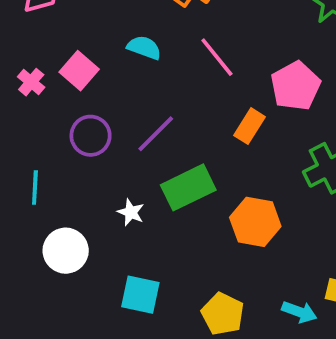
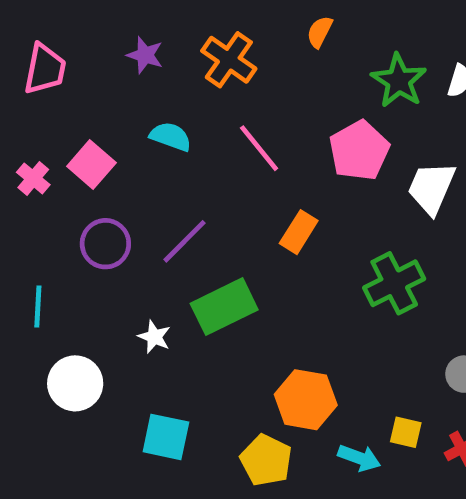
pink pentagon: (296, 86) -> (359, 151), moved
orange hexagon: (255, 222) -> (306, 400), moved

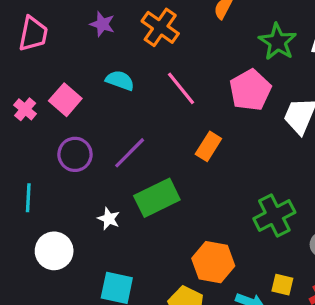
green cross: (394, 283) -> (274, 215), moved

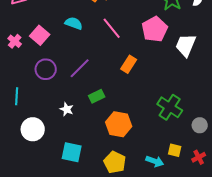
green rectangle: (157, 198) -> (97, 96), size x0.6
green cross: (274, 215) -> (170, 107), turned -30
orange hexagon: (213, 262) -> (119, 124), moved

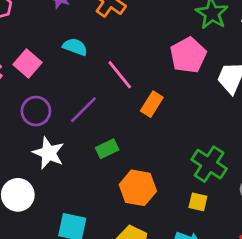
pink line: (112, 28) -> (120, 75), moved
white star: (67, 109) -> (48, 153), moved, size x1.6
yellow square: (175, 150) -> (198, 202), moved

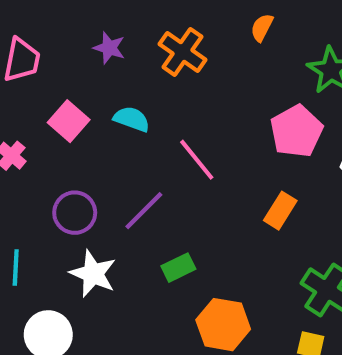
pink square: (28, 64) -> (69, 121), moved
orange rectangle: (152, 104) -> (280, 211), moved

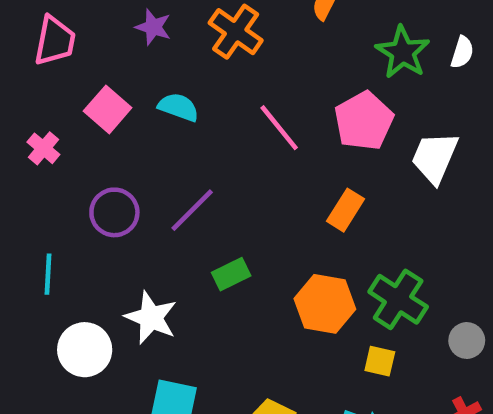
pink line: (197, 160) -> (279, 128), moved
white star: (93, 274) -> (151, 318), moved
orange hexagon: (223, 325) -> (325, 304), moved

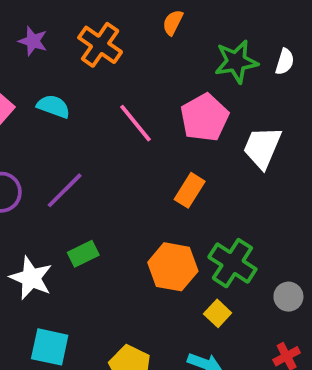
green star: (403, 52) -> (236, 62), turned 30
green rectangle: (231, 274) -> (83, 254), moved
yellow square: (380, 361) -> (218, 313), turned 30

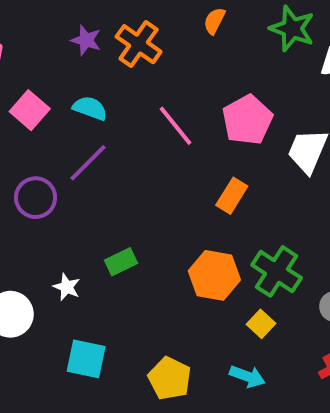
purple star: (33, 41) -> (86, 40), moved
green star: (236, 62) -> (292, 29), moved, turned 30
purple line: (65, 190) -> (88, 163), moved
white star: (31, 278) -> (67, 287), size x0.6

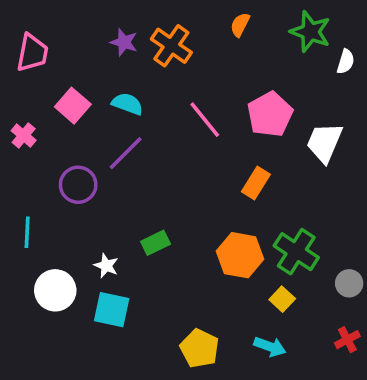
cyan square: (86, 359) -> (112, 310), moved

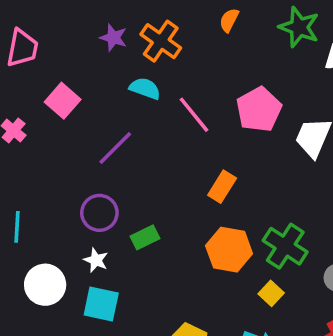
cyan semicircle: (127, 104) -> (145, 88), moved
orange rectangle: (256, 183) -> (222, 187), moved
purple circle: (78, 185) -> (99, 213), moved

